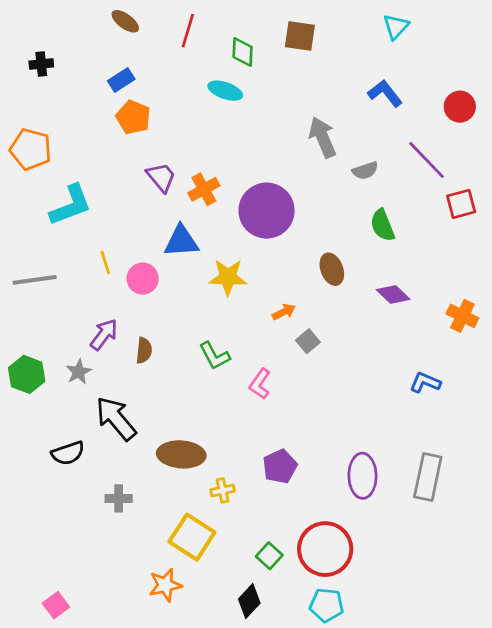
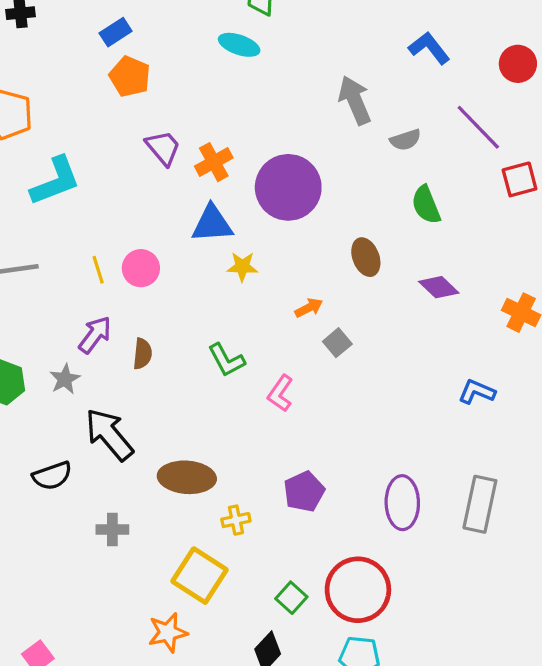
blue triangle: (181, 241) -> (212, 224), moved
yellow line: (105, 263) -> (98, 270), moved
yellow star: (228, 277) -> (242, 267), size x0.7

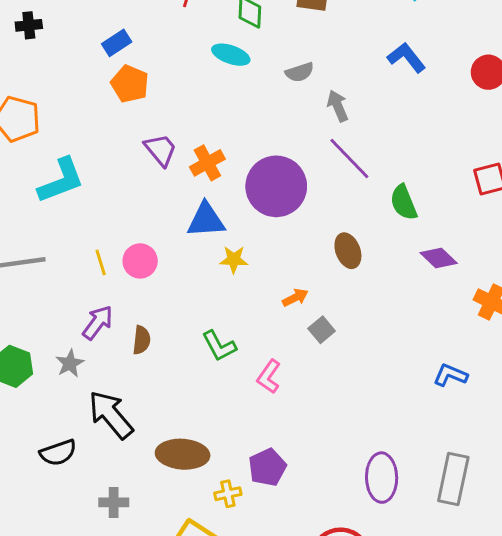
gray arrow: (355, 100) -> (338, 106), size x0.7
purple line: (478, 127) -> (349, 159), moved
gray semicircle: (405, 140) -> (300, 72), moved
purple diamond: (439, 287) -> (439, 258), moved
purple pentagon: (304, 492) -> (267, 467), moved

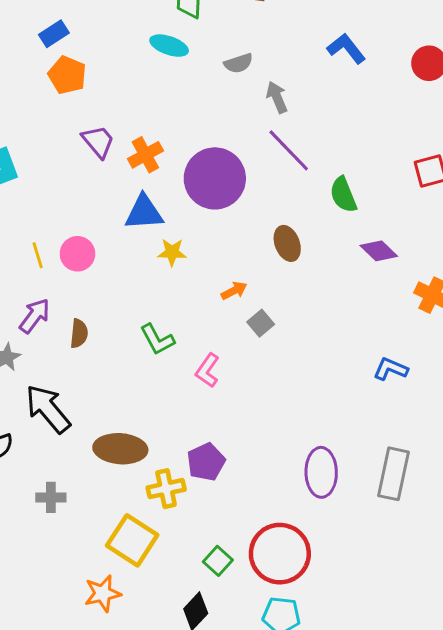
yellow cross: (228, 494) -> (166, 489), size x1.4

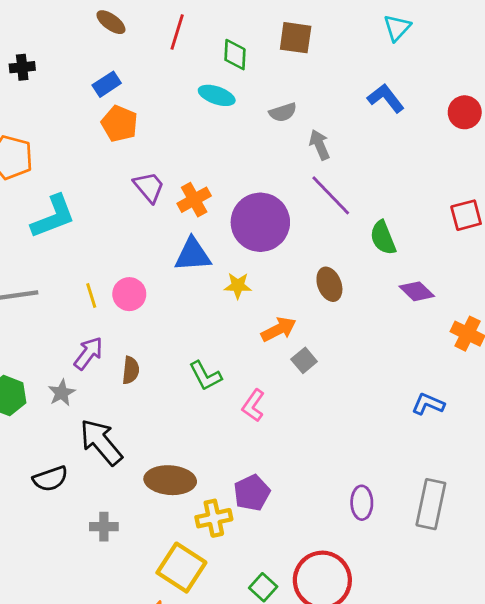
yellow star: (172, 252) -> (238, 286), moved
orange arrow: (234, 291) -> (279, 329), size x1.4
purple ellipse: (321, 472) -> (362, 503), size x0.7

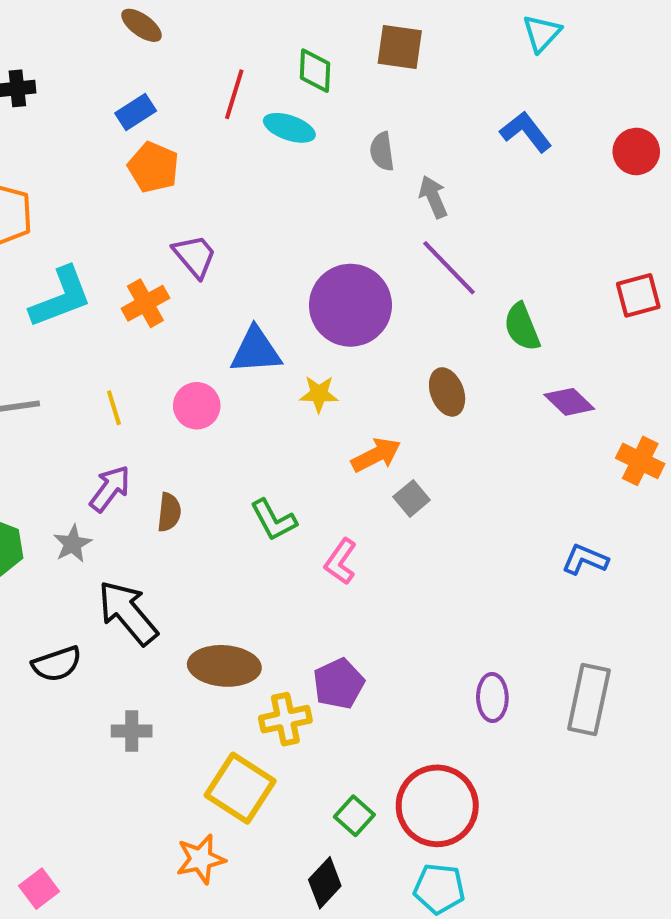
red line: (177, 32) -> (234, 94), moved
gray semicircle: (283, 112) -> (382, 151), turned 100
orange cross: (194, 200) -> (145, 303), moved
pink circle: (129, 294) -> (197, 406), moved

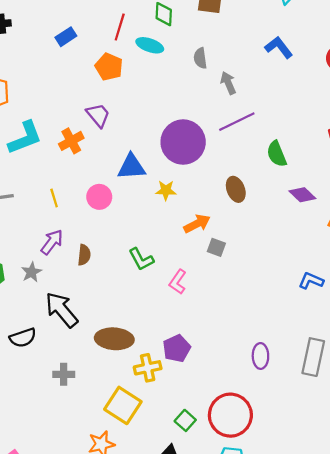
orange pentagon: (153, 167) -> (109, 67), moved
purple line: (449, 268) -> (237, 122), turned -72
gray square: (412, 498) -> (216, 247), turned -30

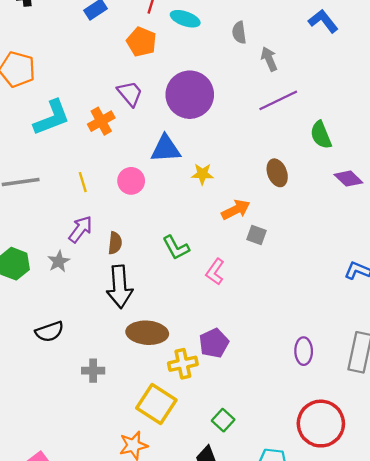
purple circle: (183, 142) -> (190, 95), moved
black arrow: (62, 310) -> (120, 287), moved, turned -144
red circle: (230, 415) -> (321, 424), moved

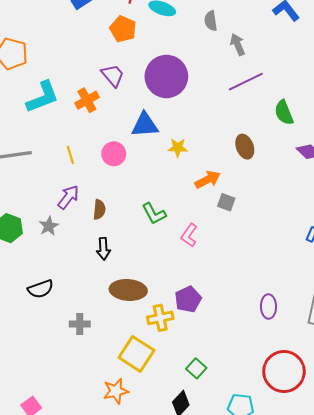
black arrow: (120, 287) -> (103, 249), size x0.6

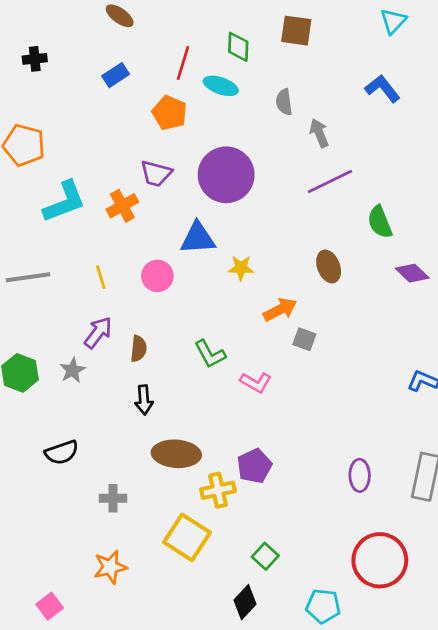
purple trapezoid: (113, 75) -> (156, 173), turned 145
pink L-shape: (189, 235) -> (256, 382), turned -95
orange star: (116, 391) -> (110, 567), moved

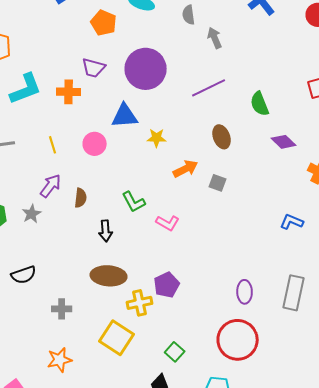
purple line: (330, 182) -> (209, 88), moved
orange cross: (122, 206) -> (69, 92), turned 30
gray square: (304, 339) -> (218, 183), moved
black arrow: (144, 400) -> (106, 231), moved
red circle: (380, 560) -> (238, 340), moved

